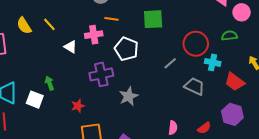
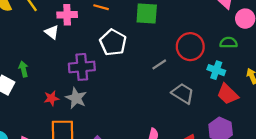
pink cross: (94, 35) -> (67, 15), moved
cyan cross: (213, 62) -> (216, 70), moved
gray star: (129, 96) -> (76, 98), moved, turned -30

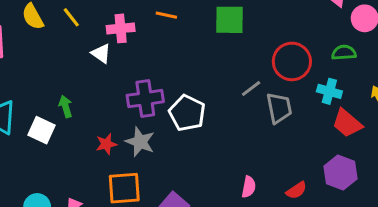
white pentagon: (113, 42) -> (187, 113), moved
gray trapezoid: (183, 93) -> (279, 108), moved, turned 50

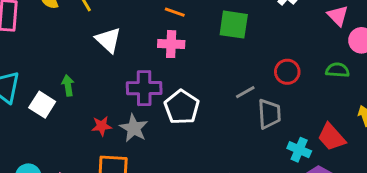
pink cross: (121, 28) -> (171, 44), moved
white triangle: (101, 53) -> (108, 40), size x1.4
red circle: (292, 61) -> (287, 72), size x0.7
cyan cross: (329, 91) -> (299, 150), moved

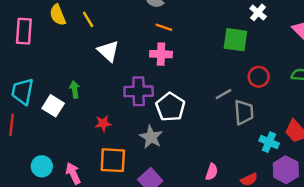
green square: (234, 25) -> (235, 40), moved
gray star: (134, 128) -> (151, 137), moved

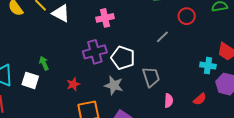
white triangle: (108, 51) -> (61, 13), moved
gray trapezoid: (244, 112) -> (151, 77), moved

